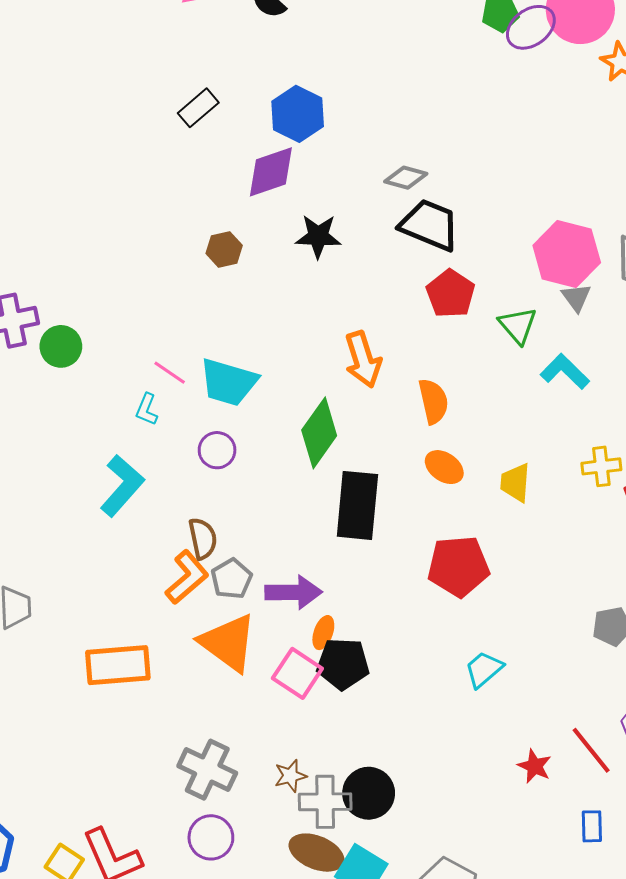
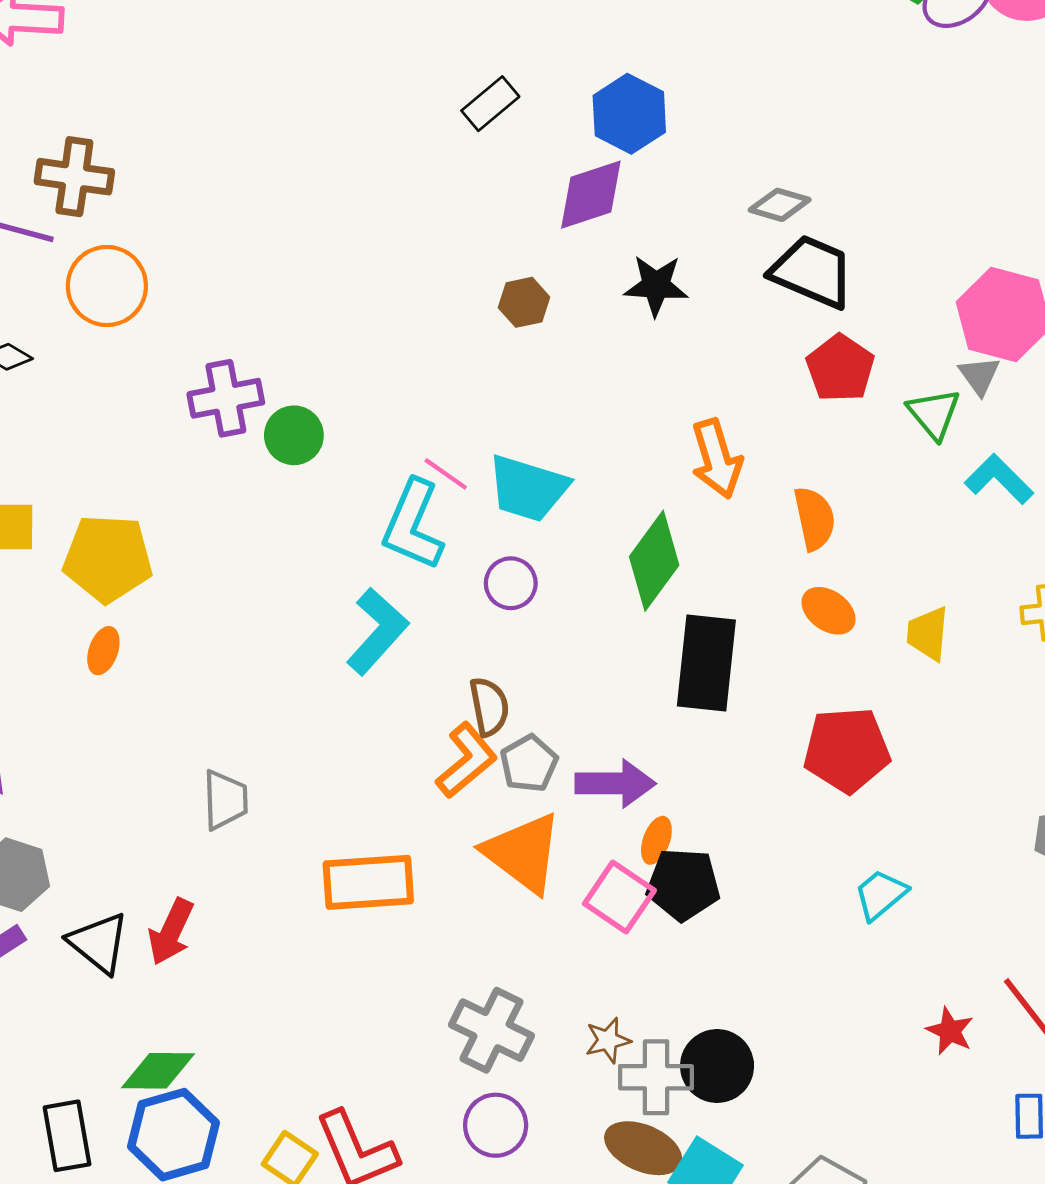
gray triangle: (576, 297) -> (979, 375), moved
cyan L-shape: (147, 409) -> (413, 525), size x2.0

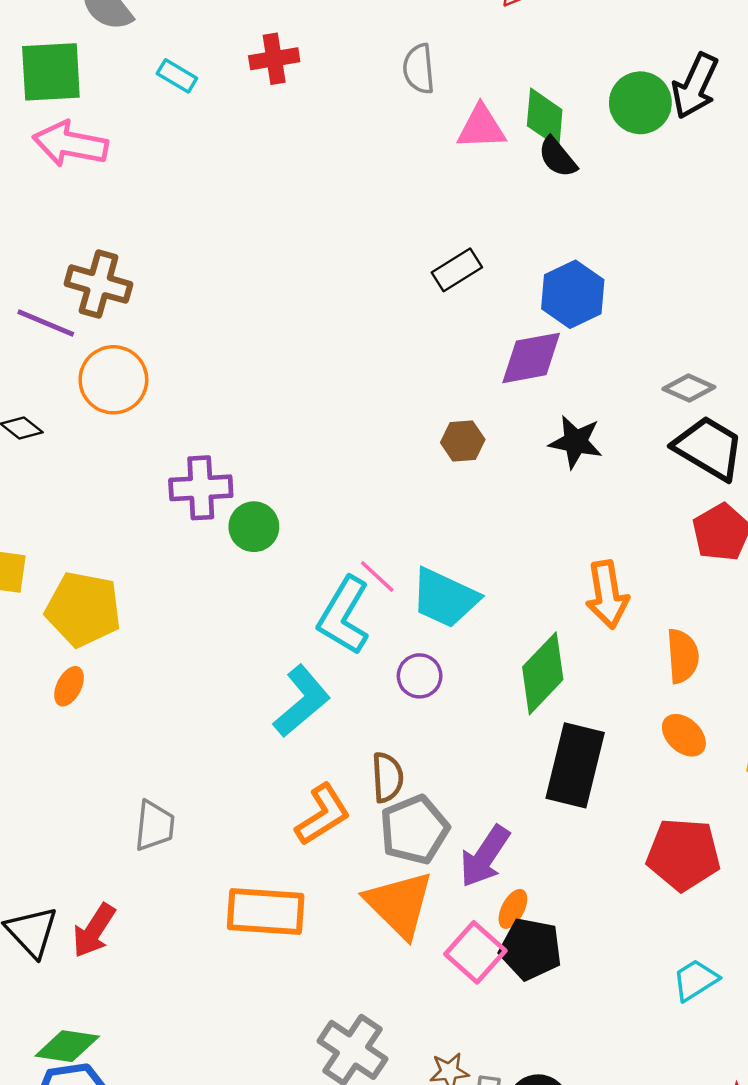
orange L-shape: (466, 761) -> (323, 815), moved
gray pentagon: (529, 763) -> (414, 830), size x1.4
purple arrow: (615, 783) -> (485, 856), turned 116

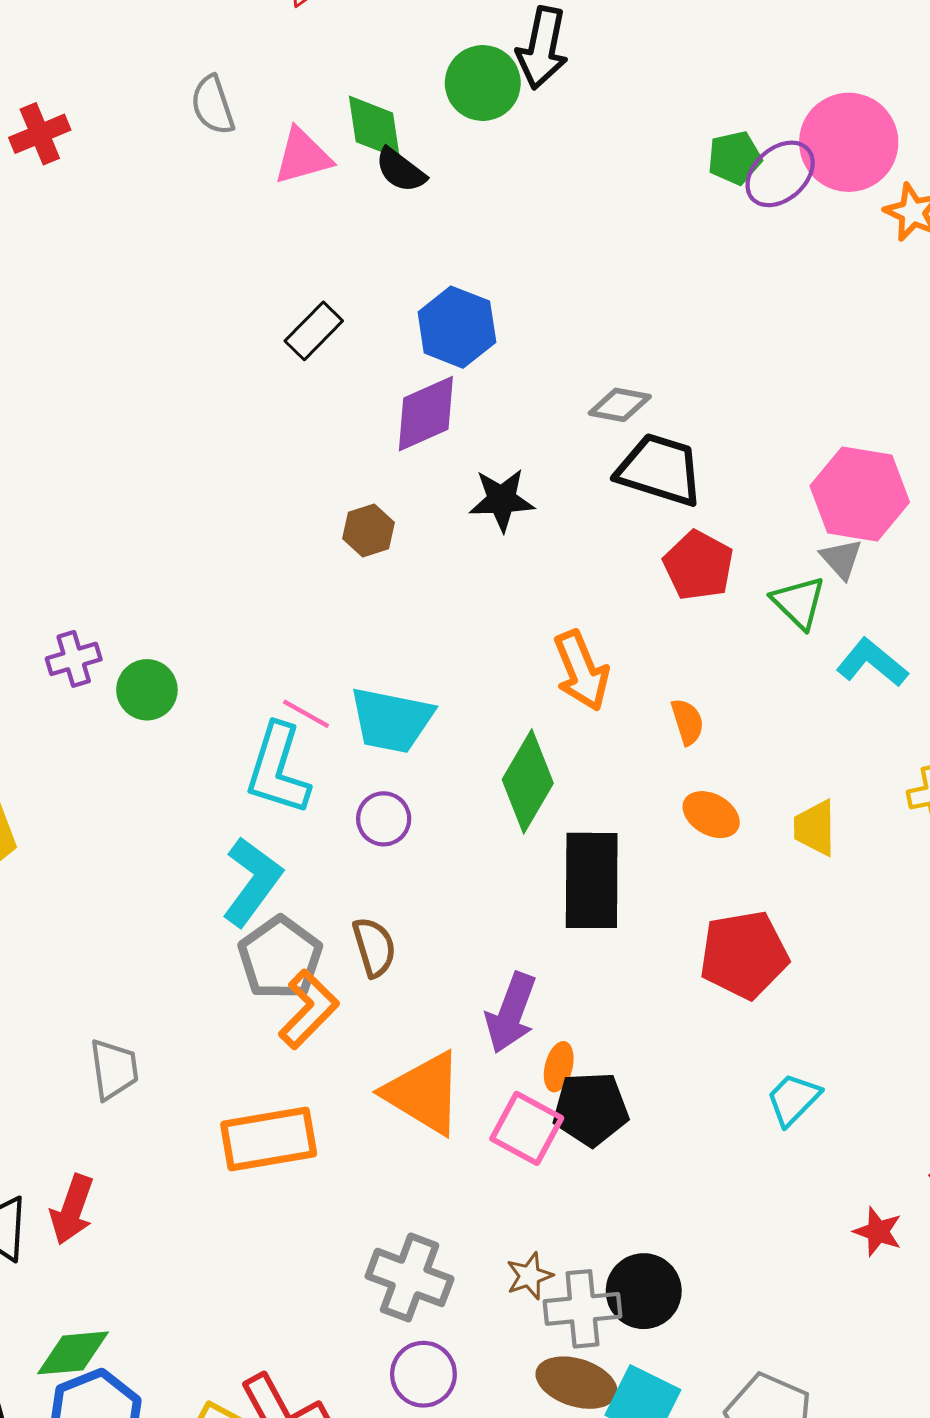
purple cross: (201, 488) -> (74, 659), size x0.7
orange semicircle: (683, 656) -> (687, 722), size x0.7
gray pentagon: (414, 830) -> (280, 958), moved

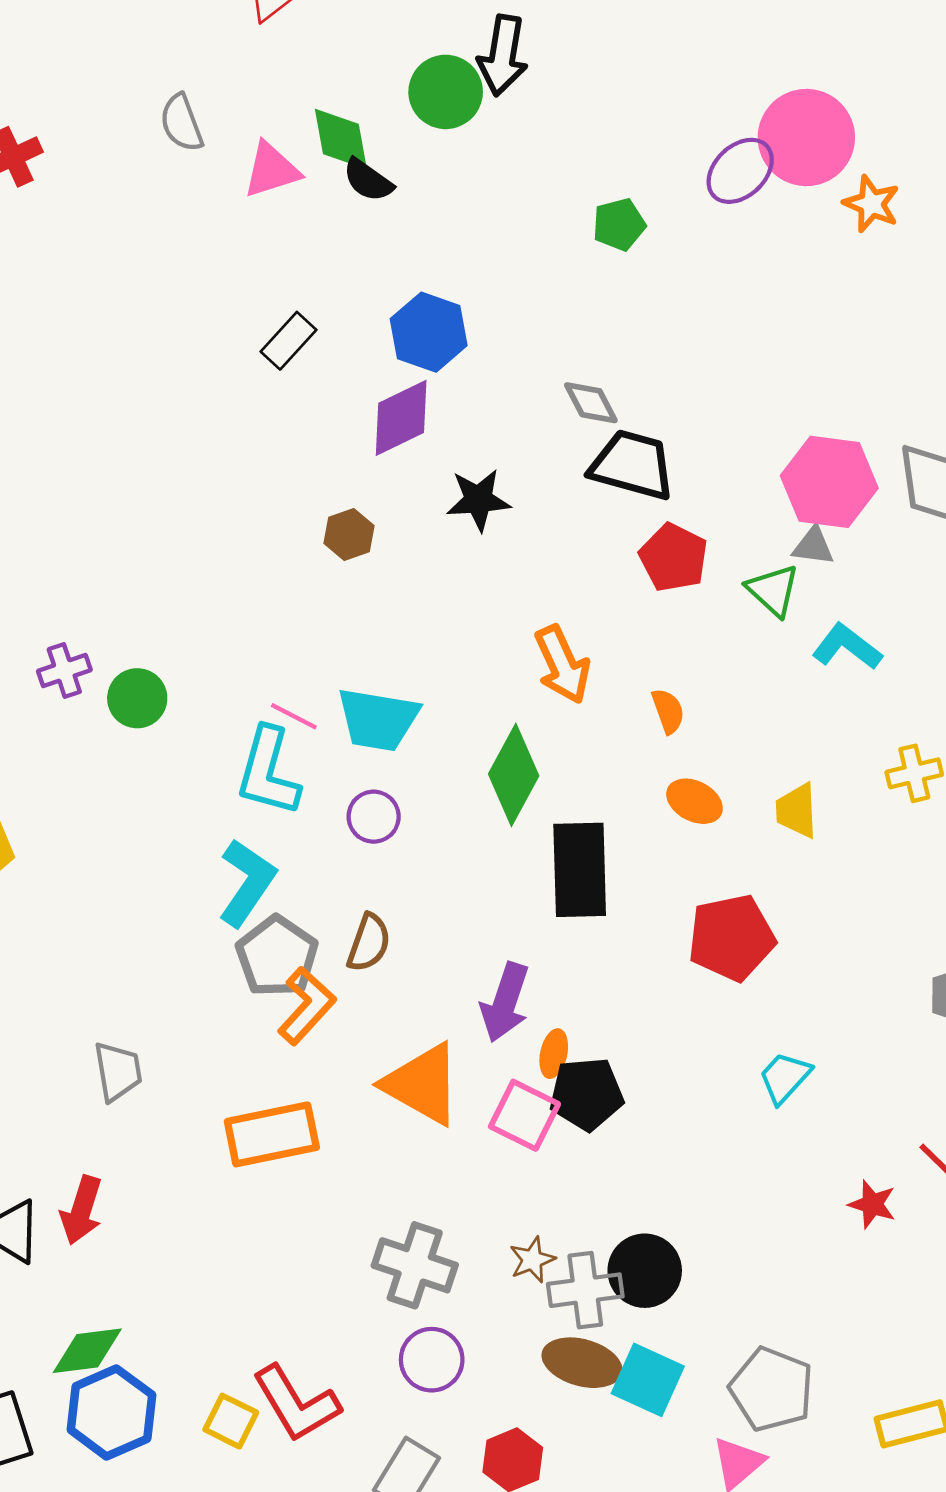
green pentagon: (735, 158) -> (619, 224), moved
gray diamond: (620, 405) -> (591, 403), turned 54
gray triangle: (841, 559) -> (813, 546), turned -39
brown semicircle: (374, 947) -> (369, 943), turned 38

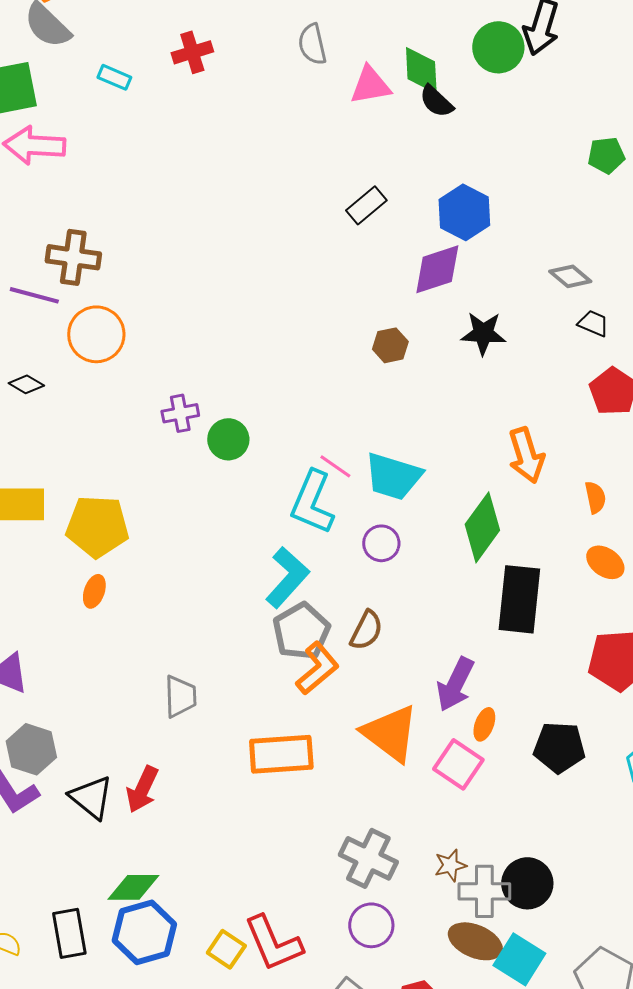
gray diamond: (591, 403) -> (570, 276), turned -30
black trapezoid: (632, 465) -> (593, 323), size x0.5
black pentagon: (587, 1094) -> (559, 747), moved

